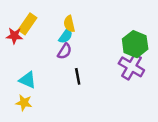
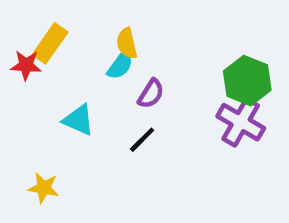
purple semicircle: (65, 51) -> (151, 94), moved
black line: (78, 76) -> (142, 140), turned 56
cyan triangle: (27, 80) -> (79, 120), moved

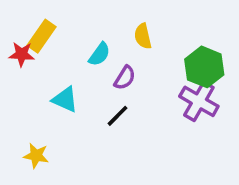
yellow semicircle: (127, 43) -> (143, 36), moved

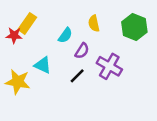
green hexagon: (204, 67) -> (134, 27), moved
purple cross: (199, 101) -> (109, 66), moved
yellow star: (36, 156) -> (18, 82), moved, size x1.5

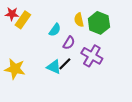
green hexagon: (134, 27) -> (99, 23), moved
red star: (14, 35) -> (12, 14), moved
cyan triangle: (43, 65) -> (54, 67), moved

